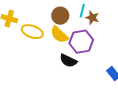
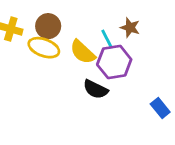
cyan line: (82, 11) -> (107, 39), moved, turned -40
brown circle: (60, 16) -> (48, 26), moved

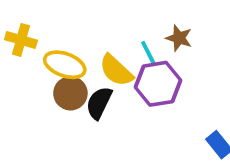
brown circle: (48, 26) -> (70, 93), moved
black semicircle: (96, 89) -> (99, 103), moved, turned 90

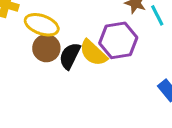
cyan line: (149, 53) -> (157, 15), moved
yellow semicircle: (116, 70) -> (93, 53), moved

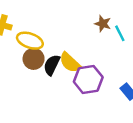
purple hexagon: (118, 40) -> (88, 79), moved

